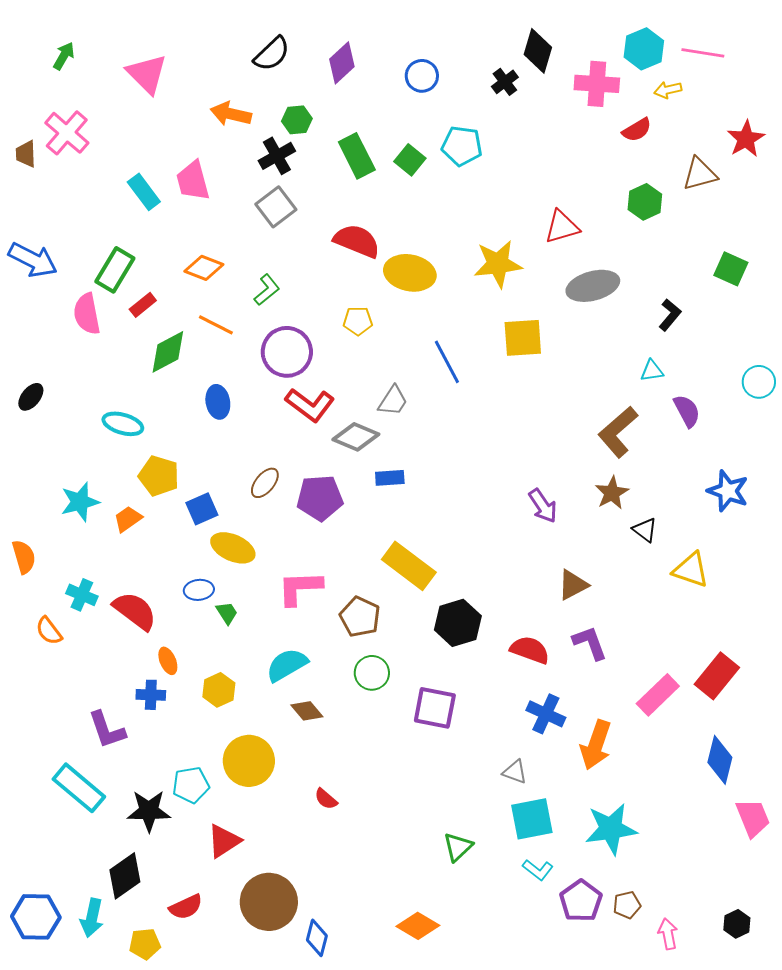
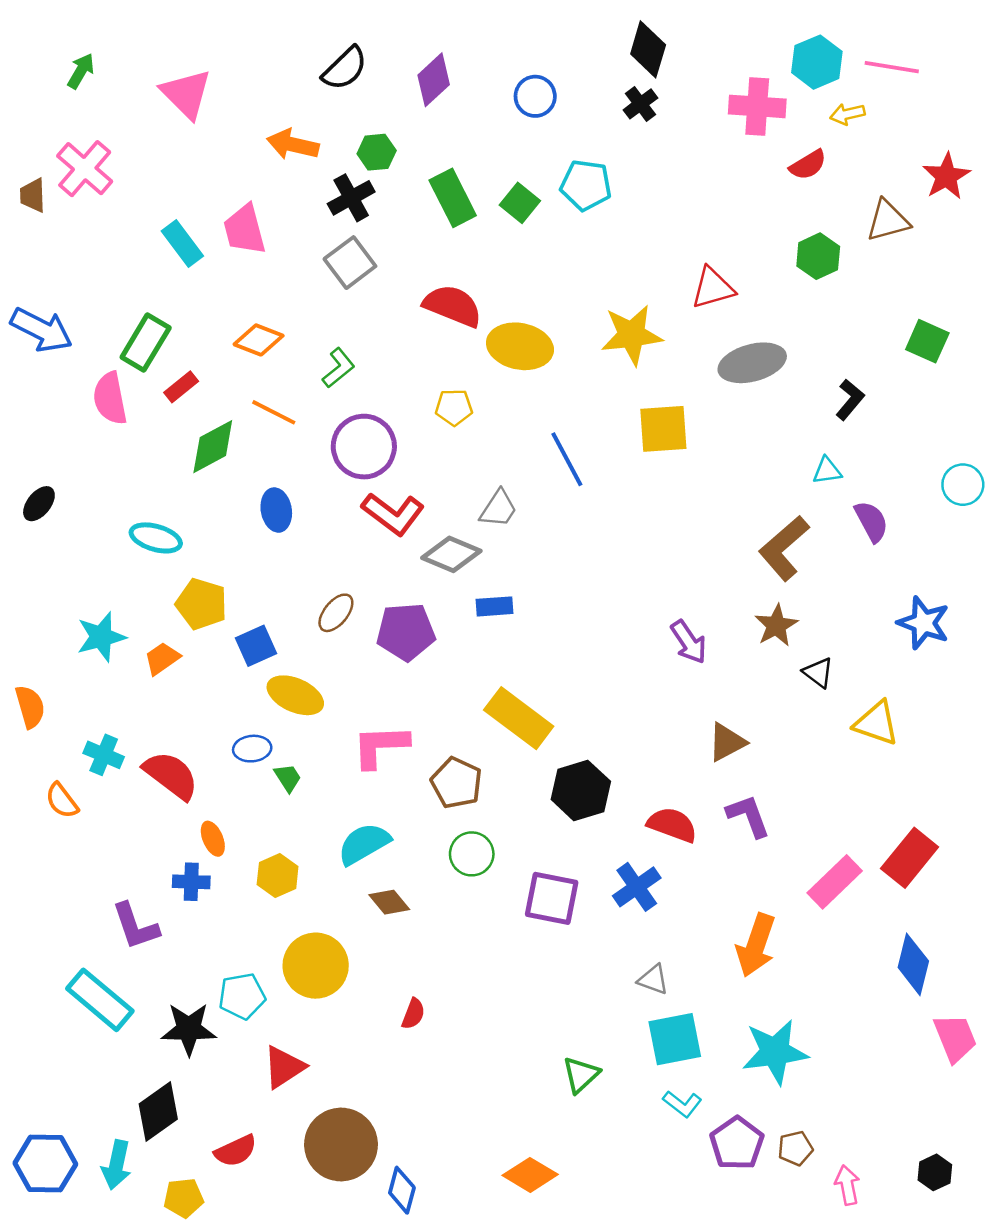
black diamond: (538, 51) -> (648, 49), moved
blue cross: (546, 714) -> (637, 887), moved, turned 30
red semicircle: (326, 799) -> (413, 1014), turned -110

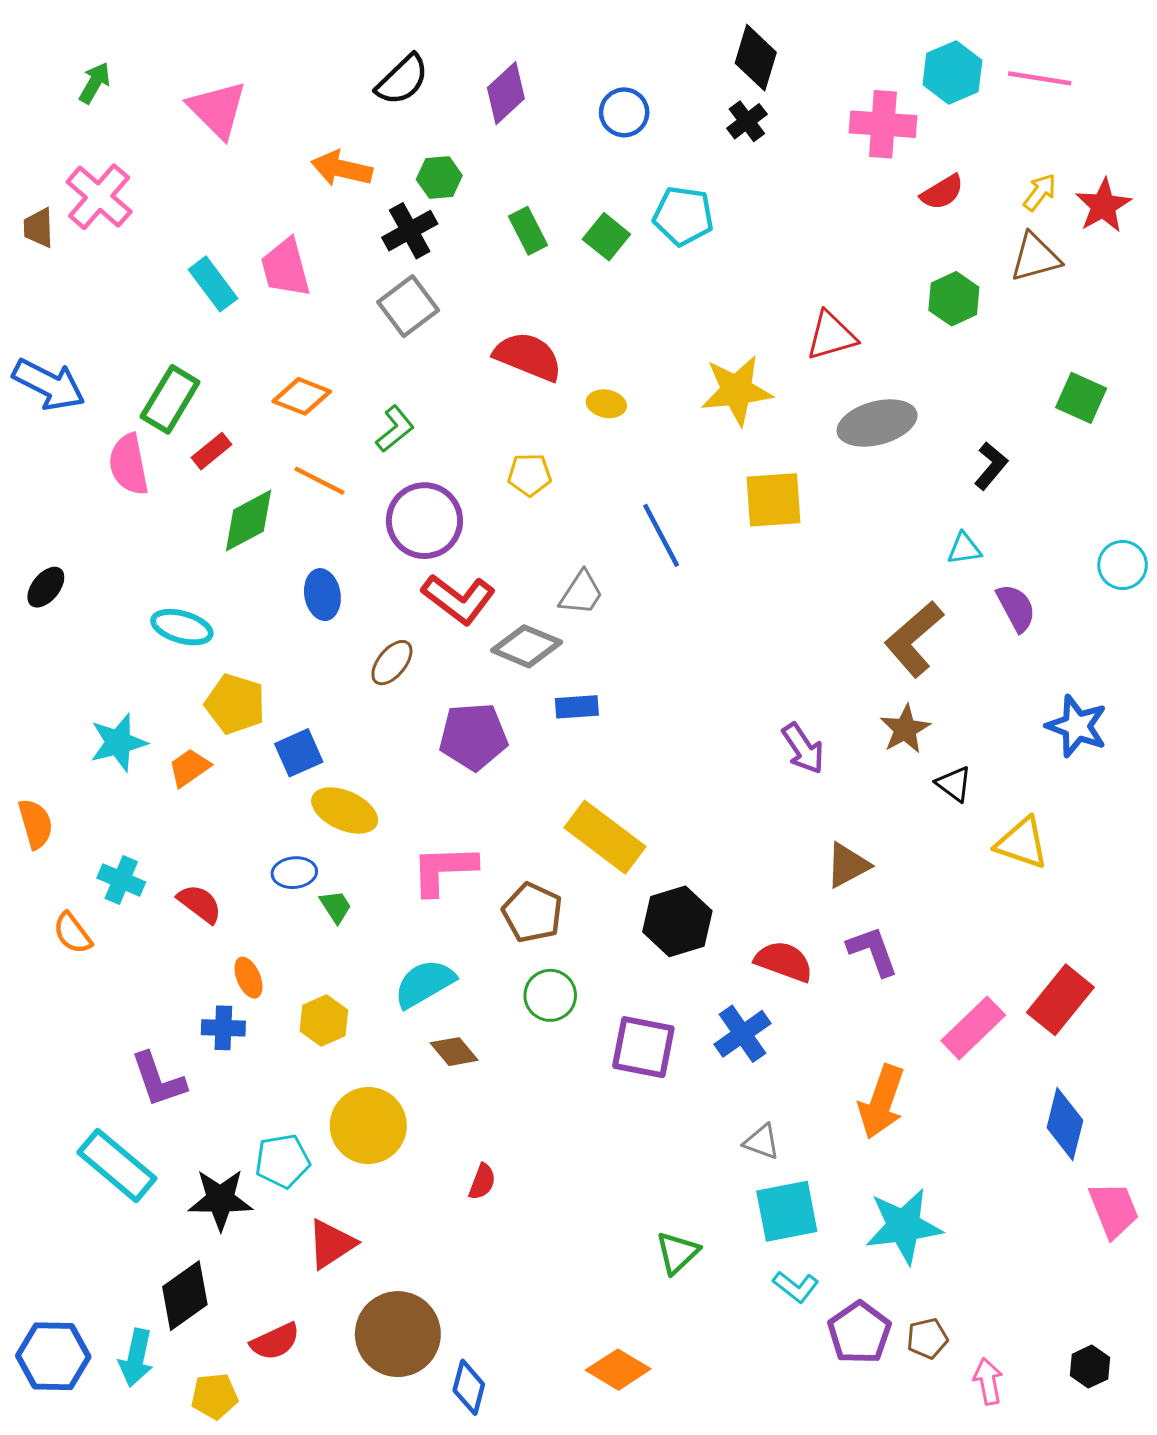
yellow arrow: (847, 114) -> (1040, 192), moved, turned 140
green rectangle: (453, 198) -> (528, 231), size x0.7
yellow ellipse: (520, 346) -> (606, 404), size x0.5
brown ellipse: (336, 613) -> (392, 663), moved
red semicircle: (171, 775) -> (200, 904), size x0.7

